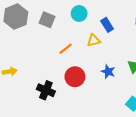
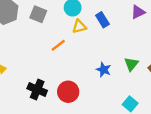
yellow triangle: (94, 40) -> (79, 26), moved
red circle: (75, 77) -> (68, 92), moved

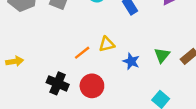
yellow triangle: (79, 26) -> (107, 44), moved
orange line: (58, 45) -> (82, 53), moved

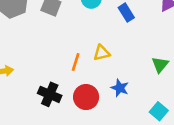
orange line: (82, 53) -> (76, 62), turned -35
blue star: (131, 61) -> (120, 88), moved

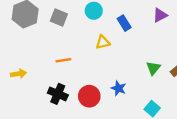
yellow triangle: (102, 53) -> (103, 42), moved
orange line: (76, 62) -> (63, 60), moved, turned 64

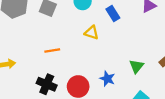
yellow triangle: (103, 42) -> (92, 33), turned 32
green triangle: (153, 68) -> (136, 66), moved

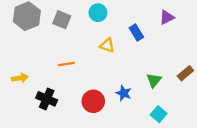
blue rectangle: (113, 14) -> (136, 32), moved
black cross: (47, 84) -> (47, 99), moved

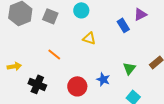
blue rectangle: (136, 32) -> (123, 25), moved
orange line: (66, 64) -> (54, 54), turned 48

